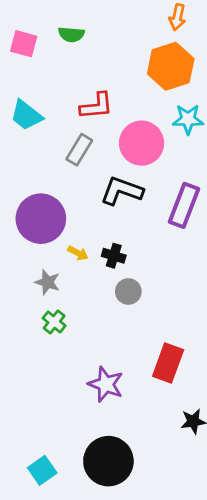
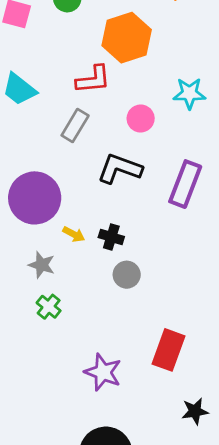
orange hexagon: (171, 66) -> (127, 38), moved
pink circle: (142, 143) -> (141, 118), size x0.6

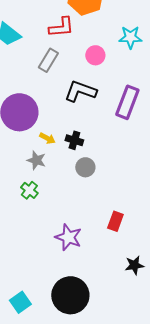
gray star: (42, 265) -> (36, 160), moved
red rectangle: (168, 350) -> (115, 221), size x0.7

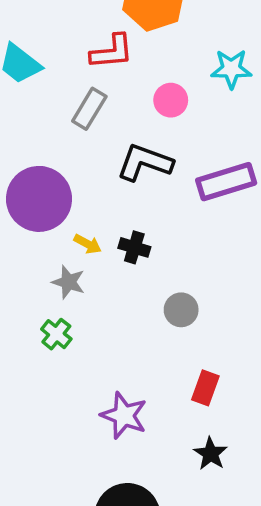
purple rectangle: (127, 102) -> (226, 182), turned 52
gray circle: (85, 167) -> (181, 310), moved
black star: (134, 265) -> (211, 454), moved, turned -30

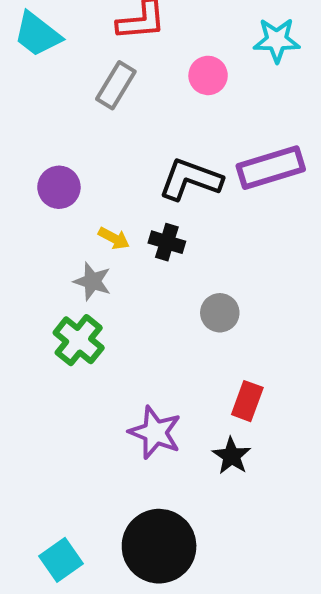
black L-shape: (145, 163) -> (190, 179), moved
purple circle: (39, 199) -> (59, 187), size x0.6
green cross: (56, 334) -> (79, 340), size x1.4
black star: (211, 454) -> (232, 456), moved

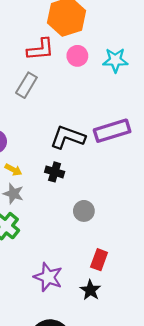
pink circle: (208, 75) -> (77, 56), moved
yellow arrow: (114, 238) -> (13, 170), moved

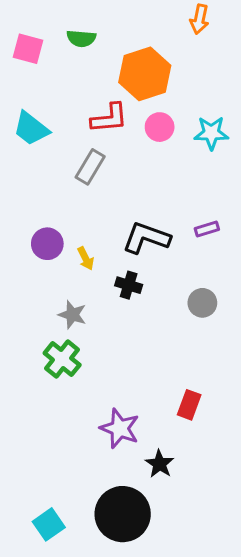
purple rectangle: (112, 131) -> (207, 229), size x0.5
yellow arrow: (13, 170) -> (86, 259), moved, turned 35
gray circle: (84, 211) -> (202, 303), moved
black star: (90, 290) -> (160, 464), moved

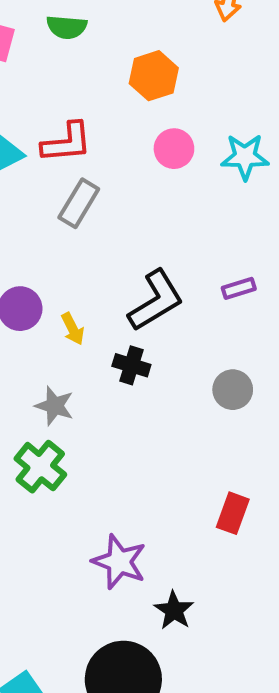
orange hexagon: (145, 74) -> (154, 76), size x0.7
red L-shape: (109, 118) -> (67, 143), moved
black L-shape: (146, 238) -> (156, 301), turned 129
red rectangle: (189, 405) -> (233, 513), moved

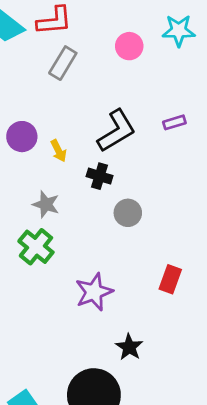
pink circle: (174, 149) -> (129, 46), moved
gray circle: (233, 390) -> (128, 213), moved
purple star: (119, 562) -> (94, 292), moved, turned 30

